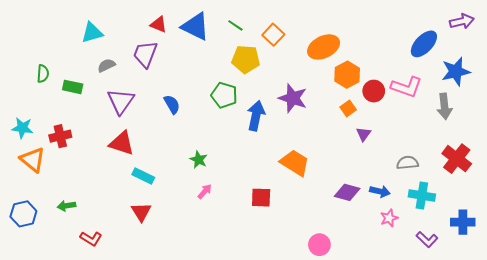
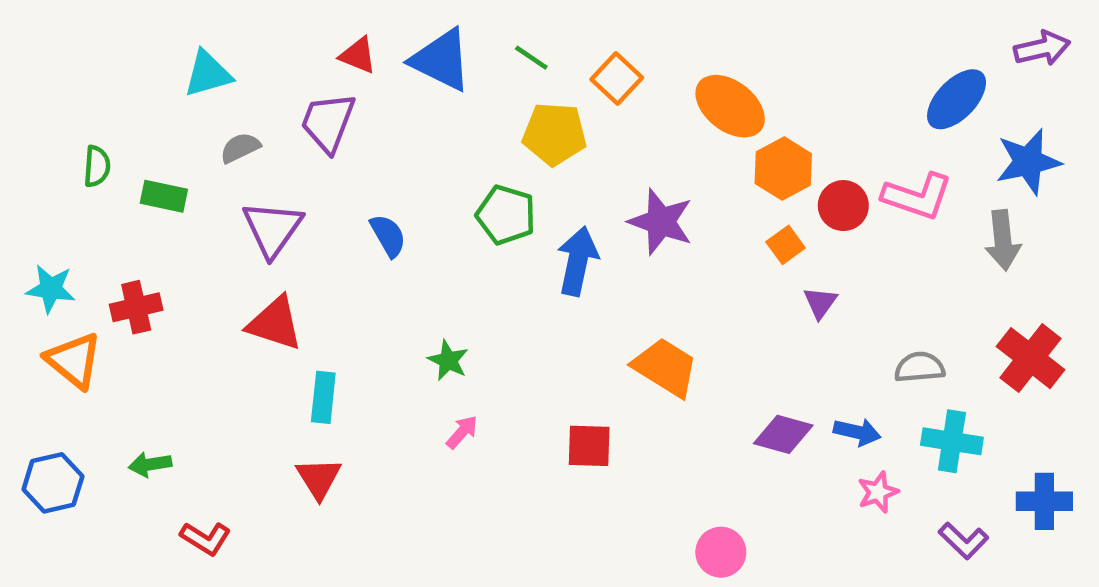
orange ellipse: (324, 47) -> (730, 106), turned 64
cyan rectangle: (143, 176) -> (323, 397), turned 70

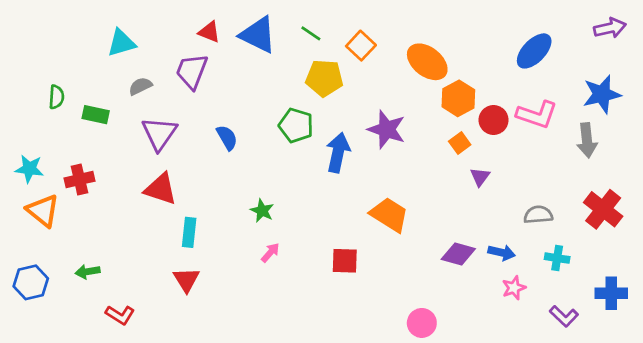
blue ellipse: (957, 99) -> (534, 51), moved
cyan cross: (952, 441) -> (557, 258), size x0.7

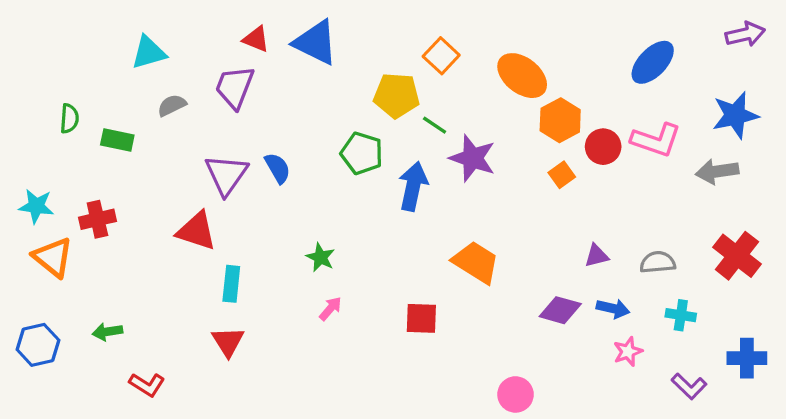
green line: (311, 33) -> (435, 125), moved
purple triangle: (159, 134) -> (226, 175), moved
gray arrow: (587, 140) -> (717, 171), turned 88
purple triangle: (480, 177) -> (596, 256), moved, turned 40

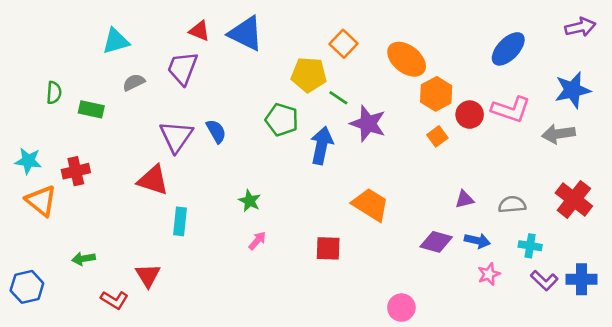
red triangle: (228, 342) -> (148, 275), moved
blue hexagon: (38, 345) -> (27, 287), moved
purple L-shape: (689, 386) -> (544, 281), moved

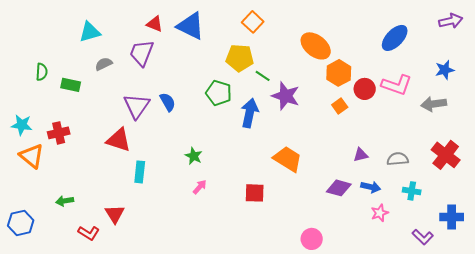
orange square: (343, 44) -> (253, 22), moved
blue star: (573, 90) -> (445, 70), size x0.7
purple L-shape: (544, 281) -> (423, 237), moved

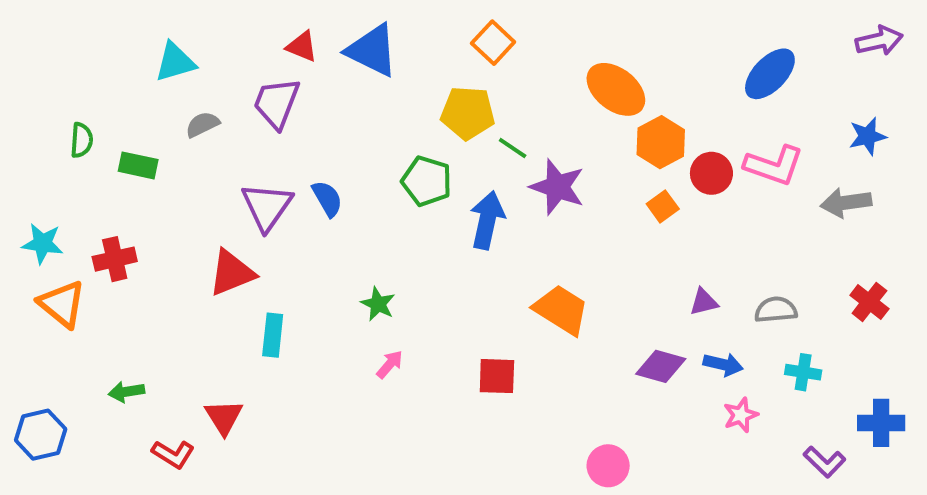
red triangle: (119, 140) -> (232, 273), turned -40
red cross: (446, 155) -> (869, 302), size x0.7

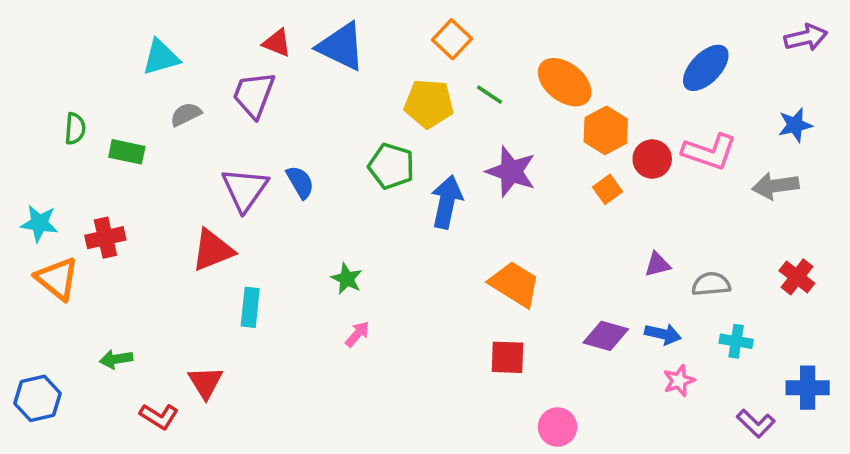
green line: (513, 148) -> (490, 95), moved
purple triangle: (704, 302) -> (658, 264), moved
red square: (497, 376) -> (507, 357), moved

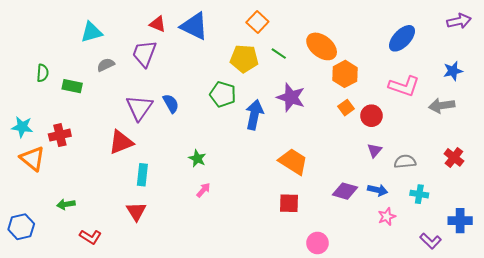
red circle: (652, 159) -> (371, 116), moved
purple triangle: (658, 264) -> (375, 150), turned -35
red triangle: (205, 382) -> (136, 211), moved

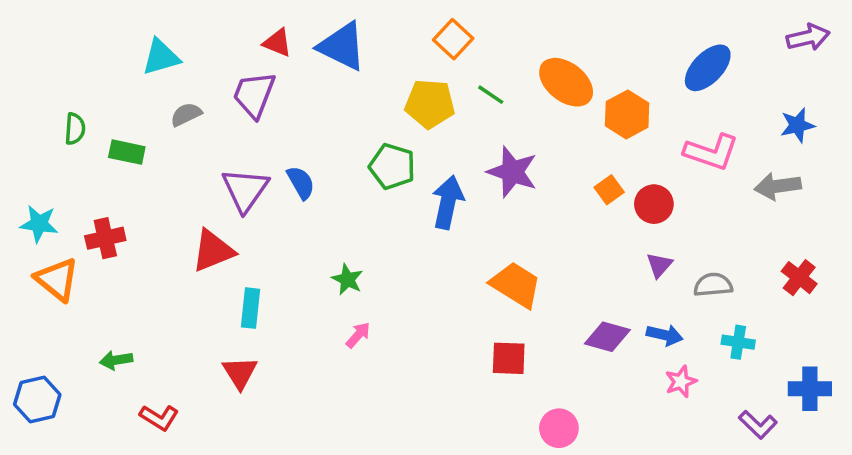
orange hexagon: (345, 74) -> (627, 114), moved

